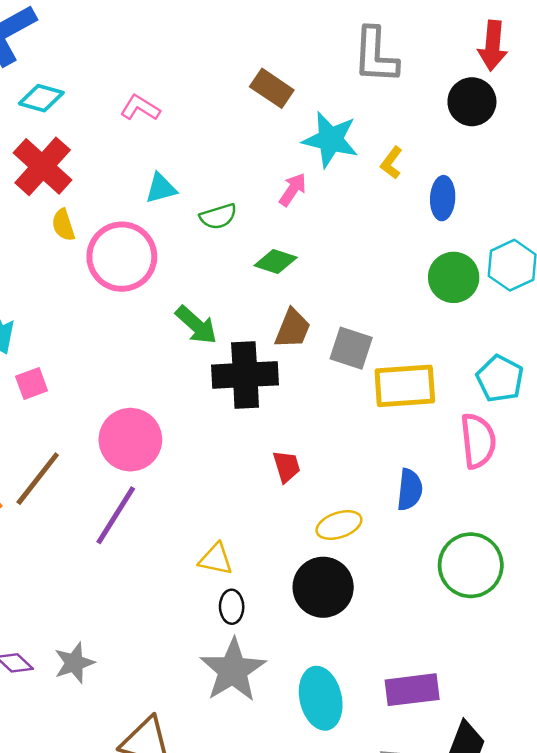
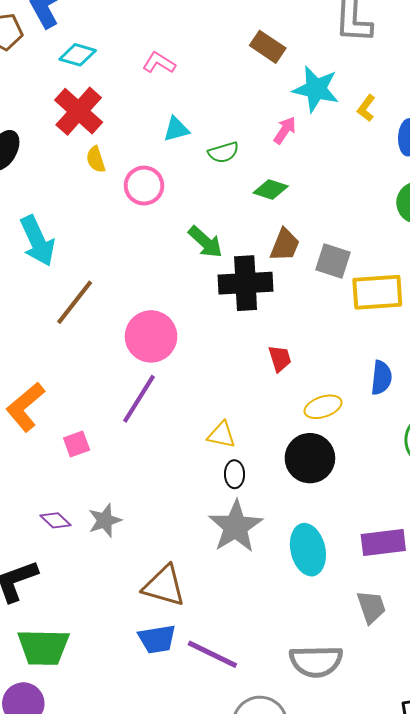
pink circle: (122, 257) -> (144, 186), size x0.7
pink square: (32, 384) -> (77, 444), moved
brown line: (38, 479) -> (75, 302), moved

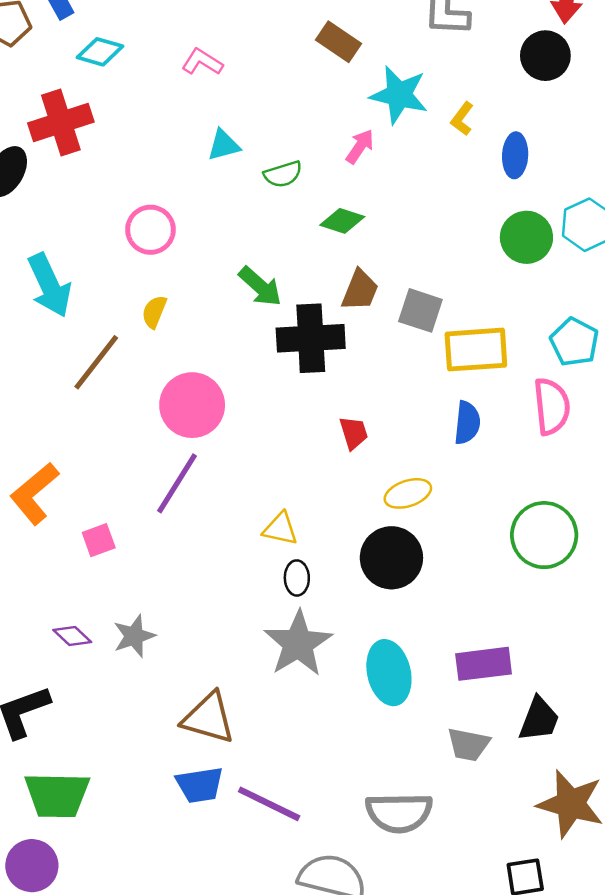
red cross: (79, 111) -> (61, 122), moved, turned 30
yellow semicircle: (96, 159) -> (154, 312), moved, turned 40
pink circle: (144, 186) -> (150, 230), moved
blue semicircle: (381, 378) -> (467, 423), moved
gray trapezoid: (371, 607) -> (468, 745), turned 120

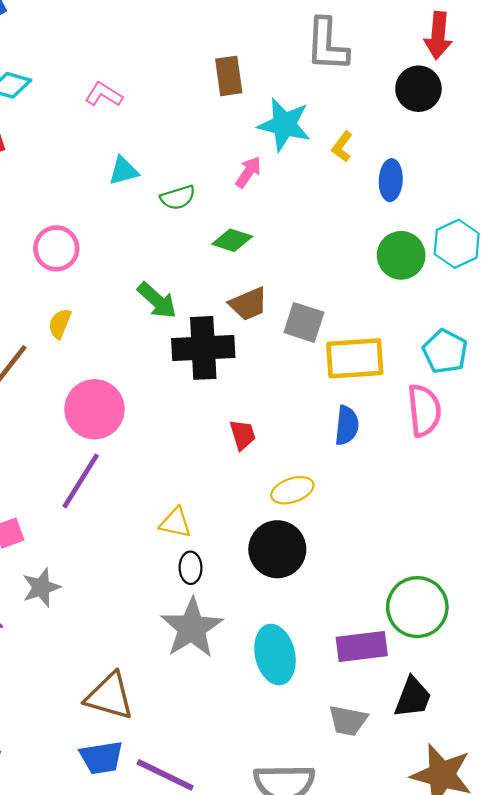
brown rectangle: (338, 42) -> (229, 76), turned 48
brown trapezoid: (360, 290) -> (248, 304), turned 45
green circle: (544, 535) -> (417, 607), moved
gray star: (134, 636) -> (41, 587), moved

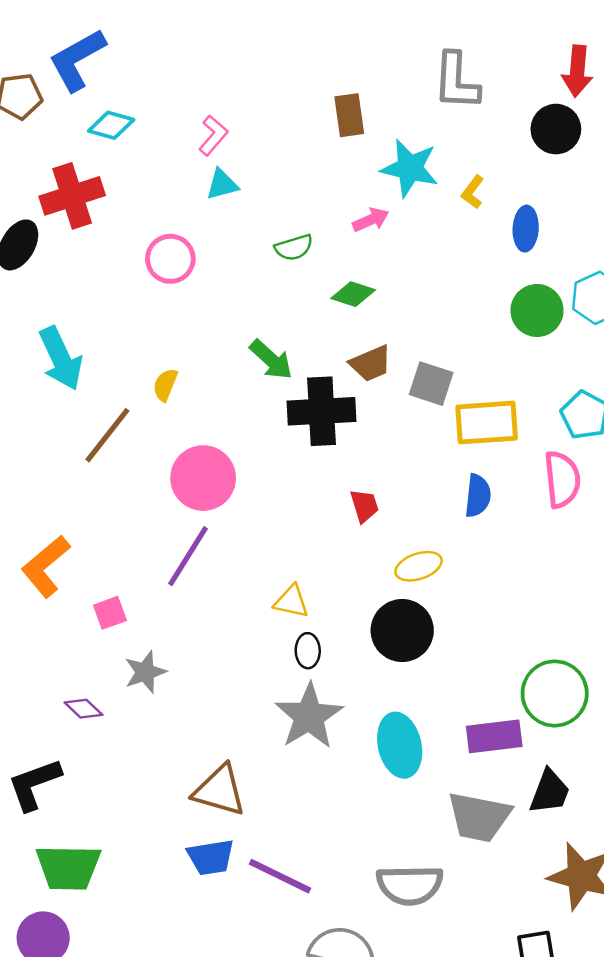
pink L-shape: (104, 95) -> (213, 135), turned 99
cyan triangle: (123, 171) -> (222, 184), moved
pink arrow: (248, 172) -> (371, 220), turned 32
pink circle: (56, 248) -> (170, 259), moved
gray trapezoid: (348, 720) -> (479, 817), size x1.5

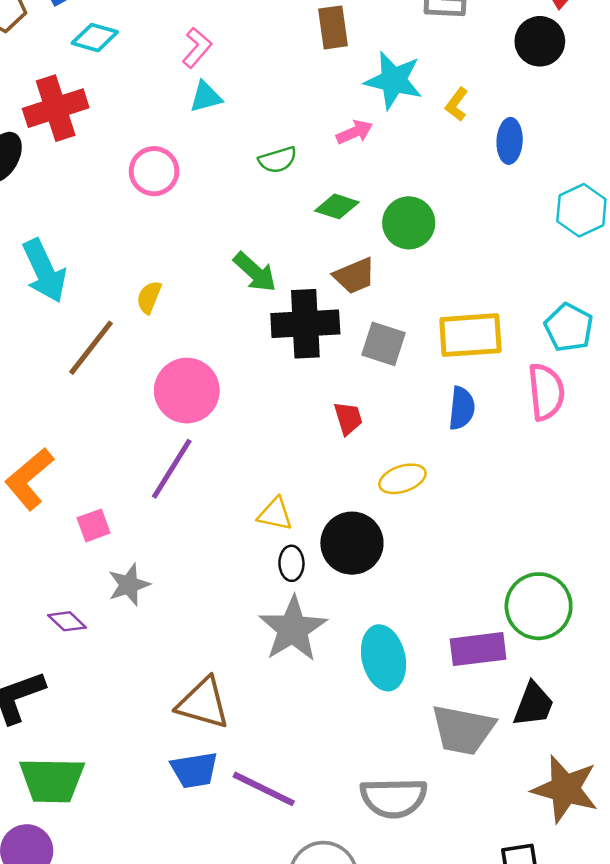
green circle: (537, 310) -> (409, 223), moved
gray square: (431, 384) -> (383, 344), moved
black circle: (402, 630) -> (352, 543), moved

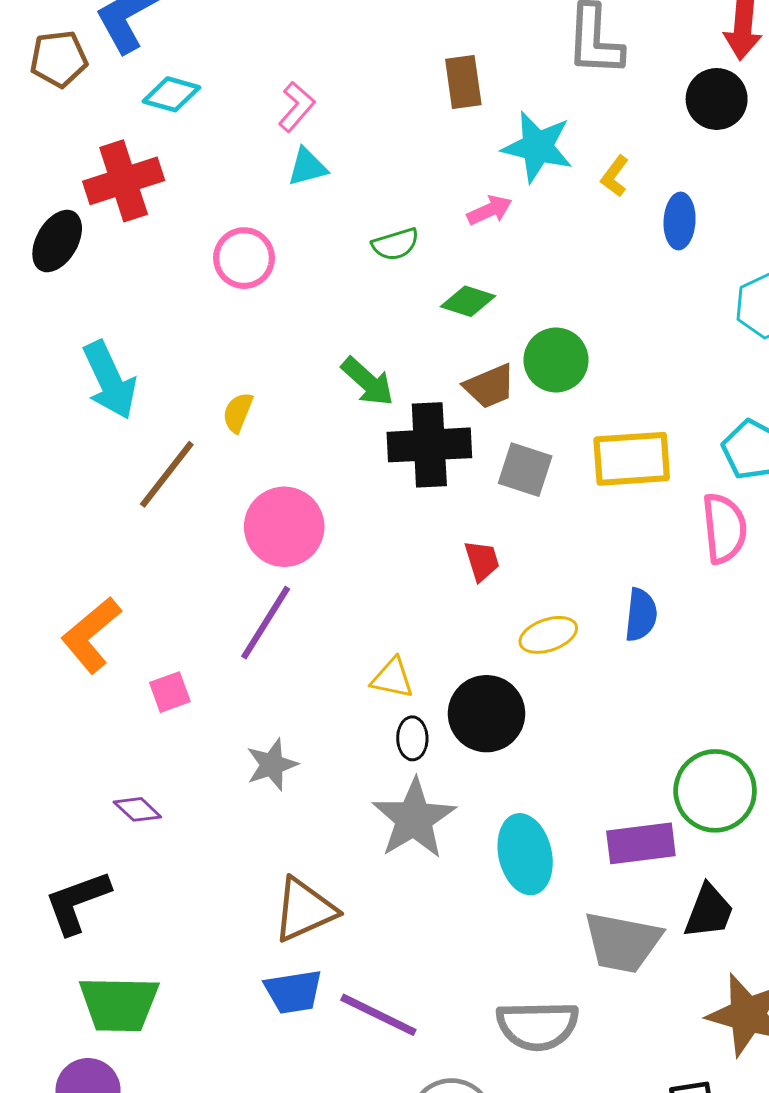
green circle: (409, 223) -> (556, 360), moved
blue semicircle: (462, 408) -> (641, 615), moved
gray star: (129, 585) -> (272, 765), moved
brown triangle: (203, 703) -> (304, 910), turned -40

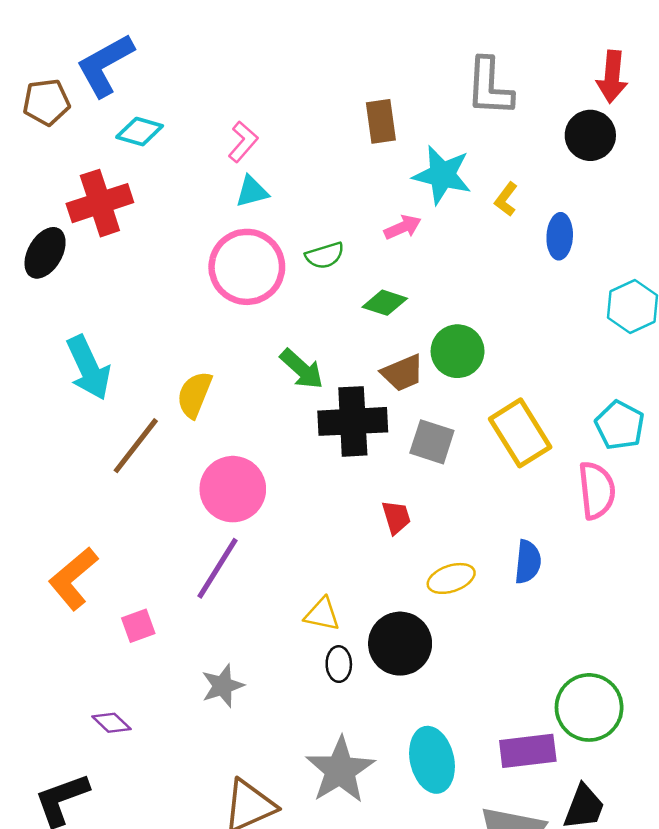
pink circle: (244, 258) -> (247, 267), moved, size x1.5
yellow semicircle: (238, 412) -> (194, 395), size x1.4
yellow rectangle: (632, 459) -> (520, 433), turned 62
gray star: (414, 819) -> (340, 770), moved

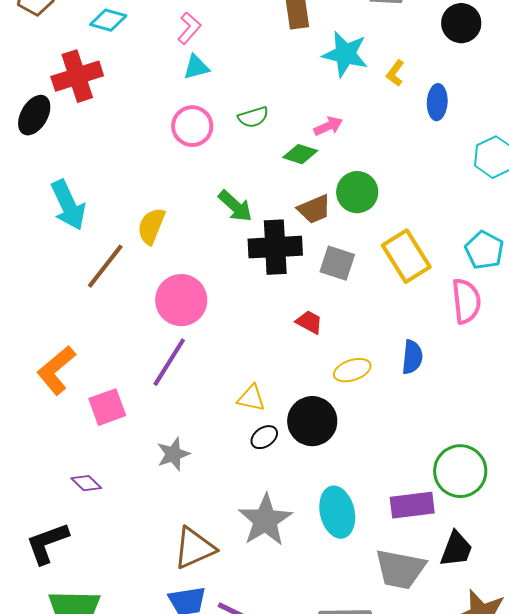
pink arrow: (403, 227) -> (328, 126), moved
pink circle: (247, 267) -> (192, 126), size x0.7
red trapezoid: (396, 517) -> (309, 322), turned -44
pink square: (138, 626) -> (107, 407), size x1.4
black ellipse: (339, 664) -> (264, 437), turned 56

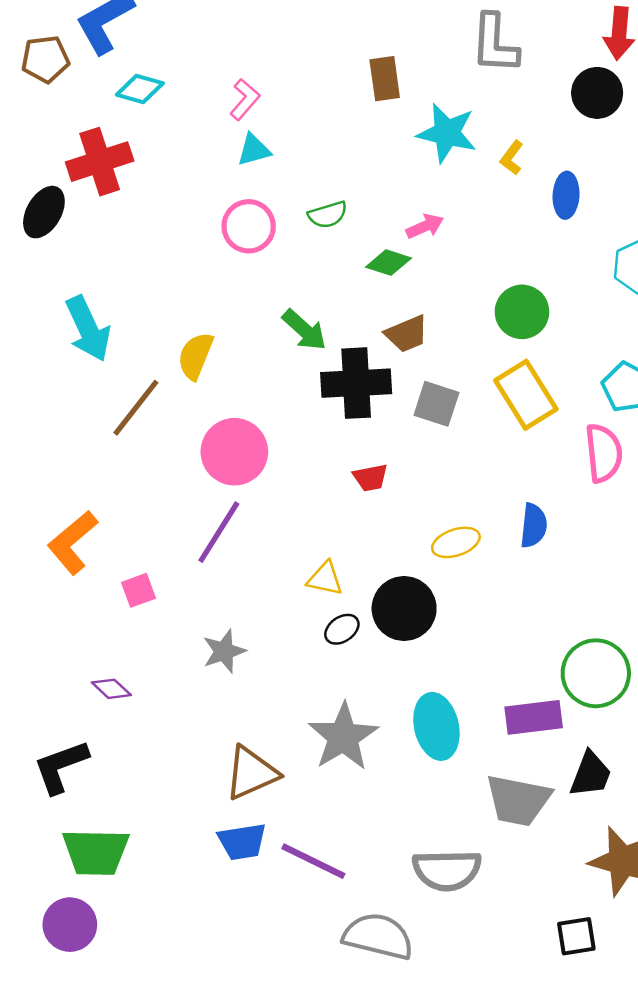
green circle: (357, 192) -> (522, 312), moved
red trapezoid: (309, 322) -> (370, 478), moved, turned 140
pink square: (107, 407) -> (139, 590), size x0.7

